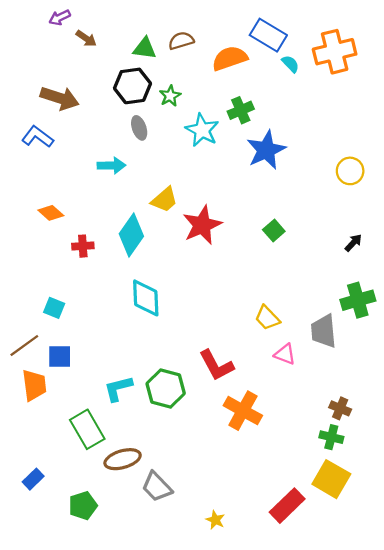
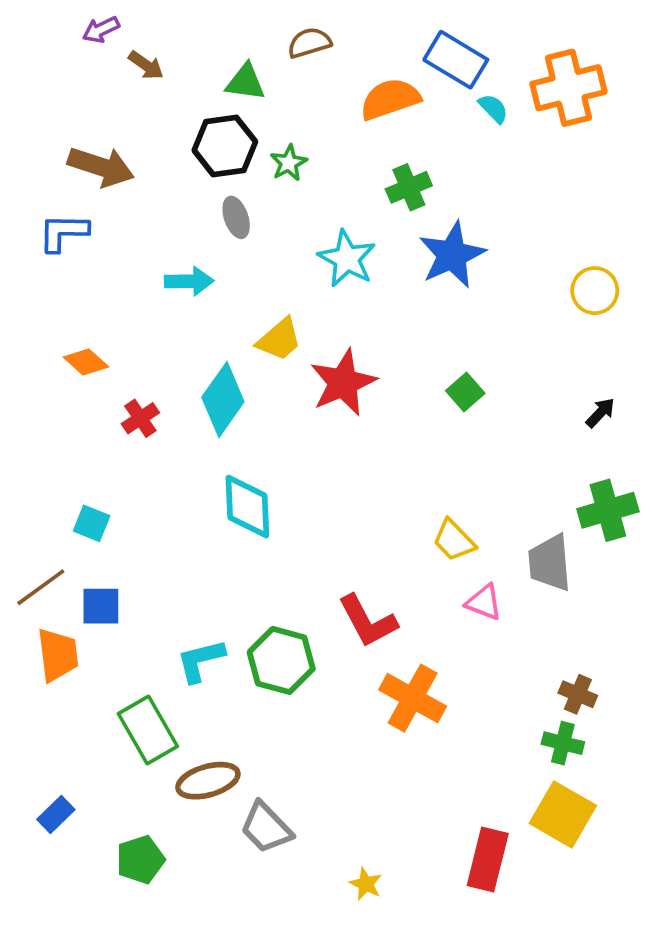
brown semicircle: (181, 41) -> (309, 43), moved
cyan star: (202, 130) -> (347, 259), moved
blue L-shape: (38, 137) -> (63, 232), turned -36
red cross: (83, 246) -> (140, 418), turned -30
red rectangle: (287, 506) -> (488, 860), turned -32

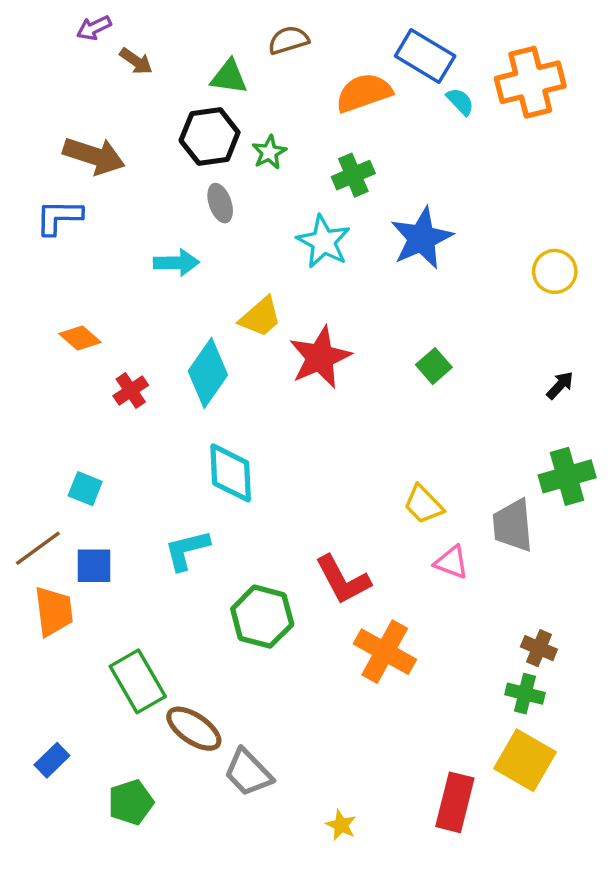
green cross: (409, 187) -> (353, 175), moved
cyan L-shape: (200, 660) -> (187, 550), moved
brown ellipse: (208, 781) -> (194, 729), turned 50

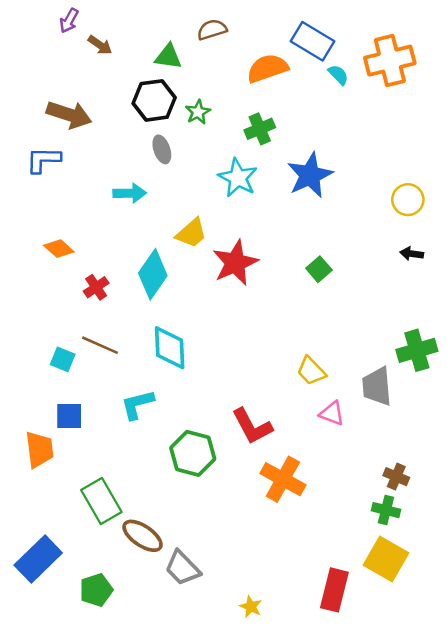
purple arrow: (94, 28) -> (69, 21), turned -35
black arrow: (560, 385) -> (412, 254), moved, turned -125
brown line: (38, 548) -> (100, 345), moved, turned 60
blue rectangle: (52, 760) -> (38, 559), size x1.8

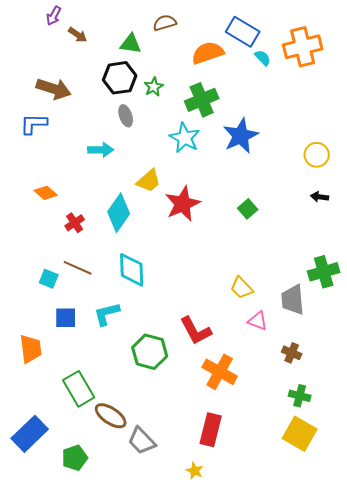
green cross: (260, 129) -> (202, 100), size x1.4
blue square: (69, 416) -> (66, 318), moved
brown cross: (396, 477) -> (292, 353), moved
red rectangle: (334, 590) -> (211, 430), moved

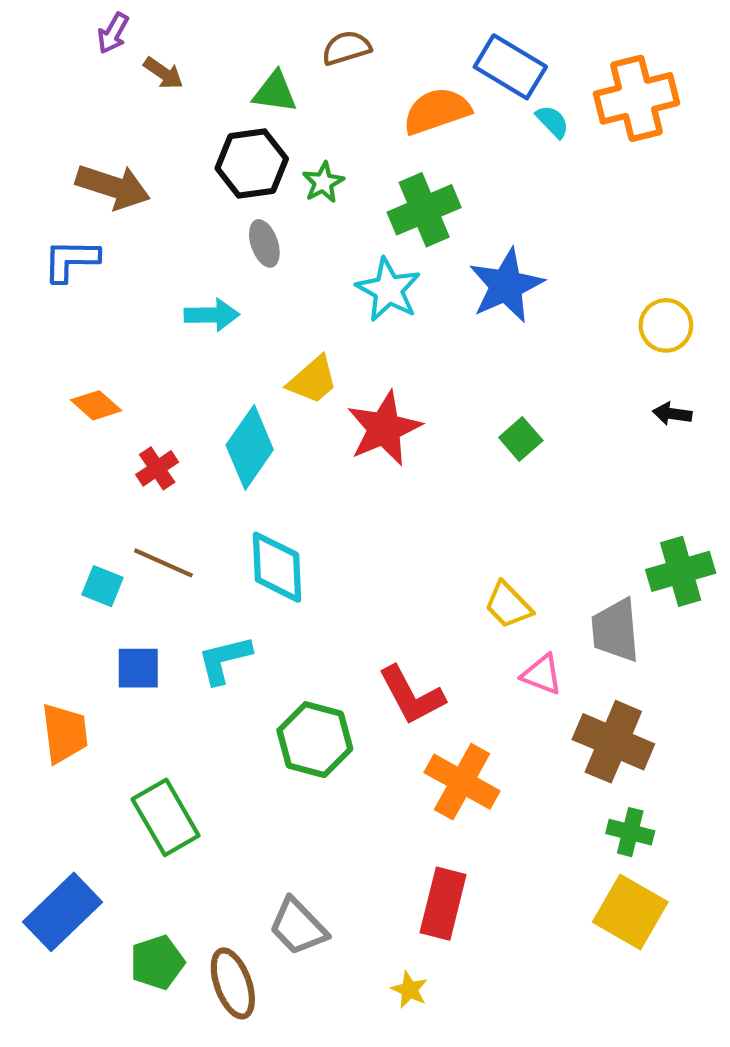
brown cross: (292, 353) -> (613, 742), size x1.8
brown ellipse: (111, 416) -> (233, 983), moved, turned 36

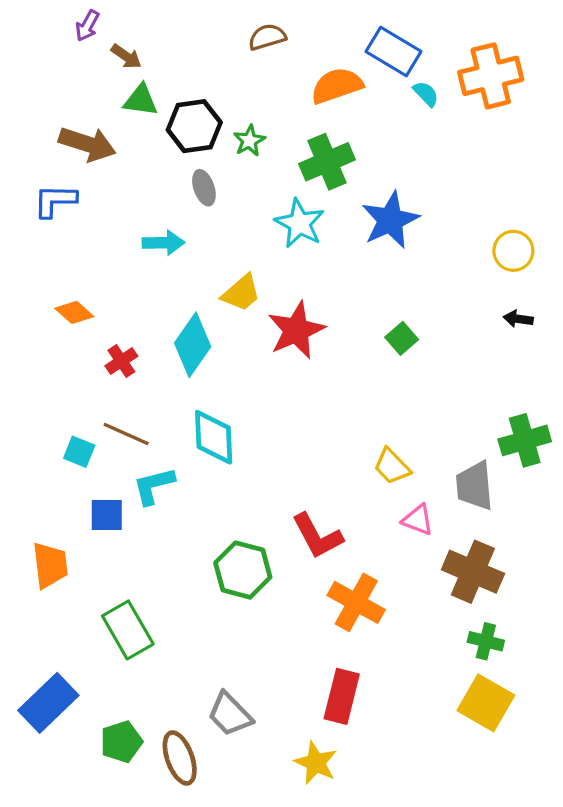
green triangle: (275, 92) -> (141, 100), moved
cyan L-shape: (224, 660) -> (154, 486), moved
yellow star: (409, 990) -> (316, 763), size x1.5

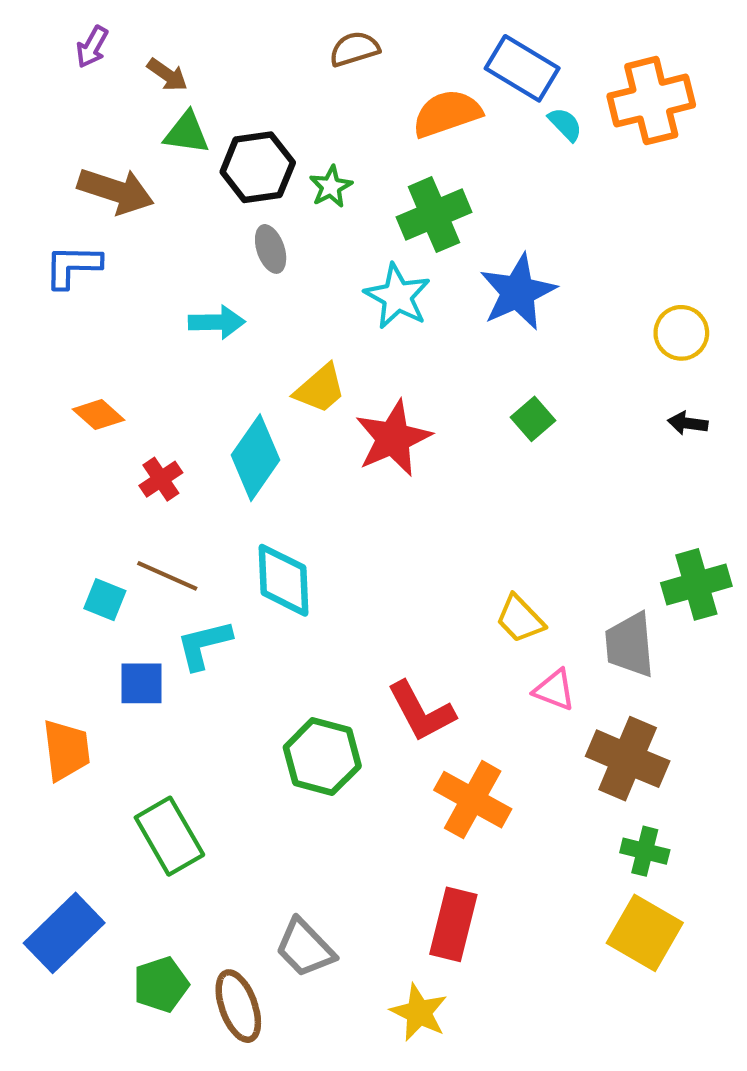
purple arrow: (87, 26) -> (92, 47), moved
green square: (402, 338) -> (533, 419), moved

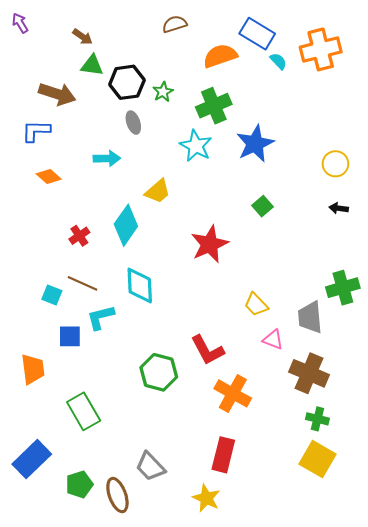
purple arrow: (92, 47) -> (20, 23), moved, turned 120
orange diamond: (98, 415) -> (49, 176), moved
red star: (393, 438) -> (210, 244), moved

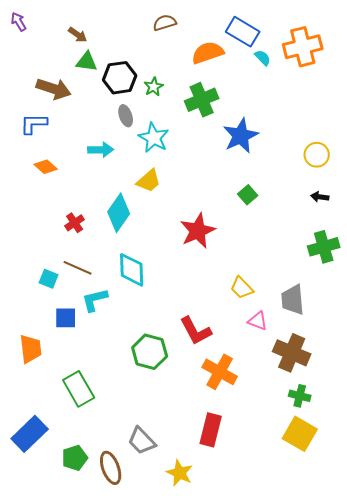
cyan star: (196, 146) -> (154, 138), moved
green cross: (343, 288) -> (324, 247), moved
yellow star: (206, 498) -> (180, 473), moved

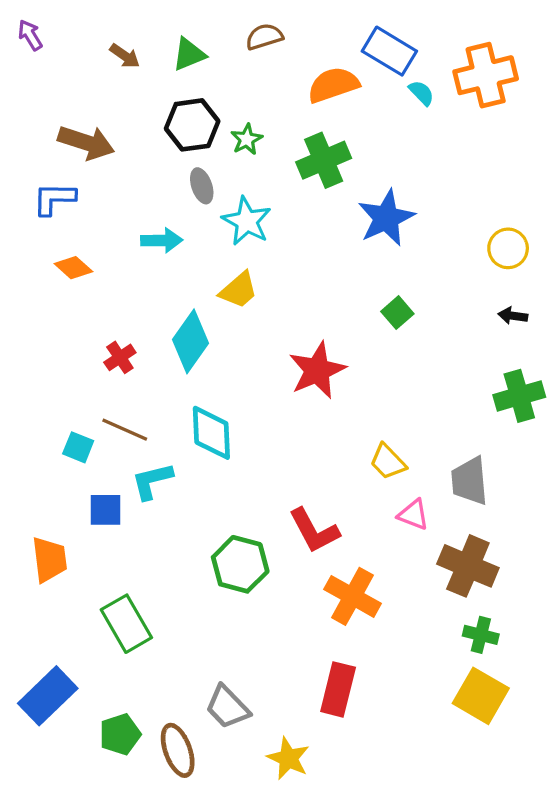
green triangle: (87, 62) -> (189, 54), moved, turned -30

